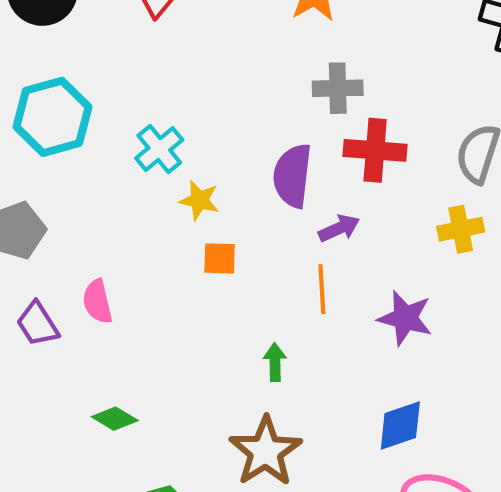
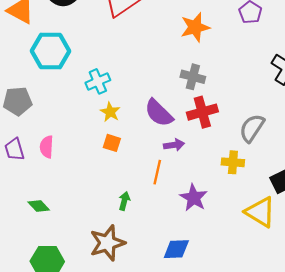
red cross: (375, 150) -> (202, 112), turned -36
purple semicircle: (293, 176) -> (159, 113), turned -68

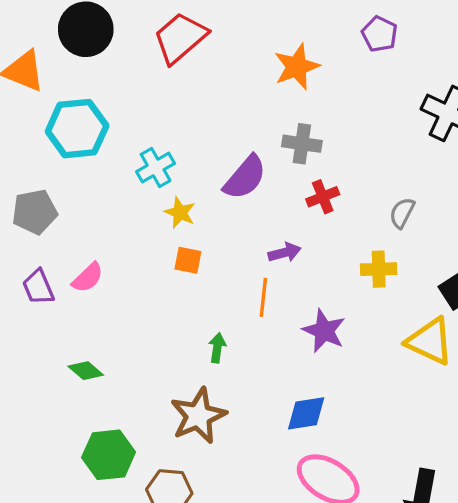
red cross: (202, 112) -> (323, 197), size x0.7
purple semicircle: (159, 113) -> (245, 177), moved, turned -88
gray semicircle: (252, 128) -> (402, 213), size x0.7
pink semicircle: (47, 147) -> (88, 278), turned -130

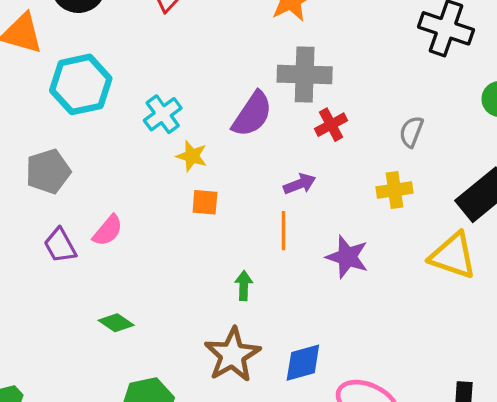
gray cross: (302, 144) -> (305, 75), size x1.4
blue diamond: (306, 413) -> (303, 363), moved

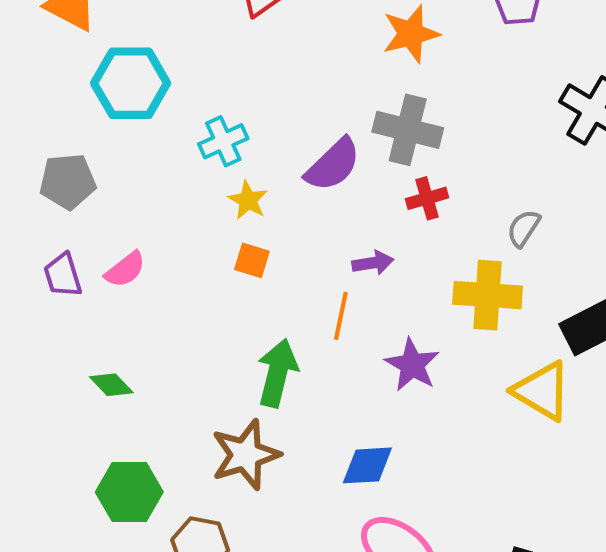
yellow cross: (394, 190) -> (488, 295), size x1.5
green arrow: (244, 286) -> (277, 373), size x1.8
blue diamond: (303, 363) -> (367, 465), moved

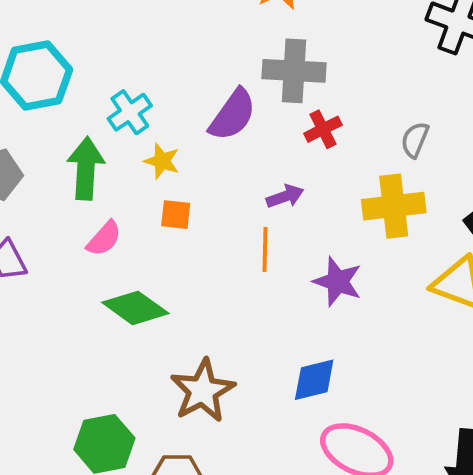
pink semicircle: (125, 270) -> (104, 239), moved
green arrow: (277, 373) -> (86, 168), moved
green diamond: (111, 385) -> (135, 308), moved, size x1.6

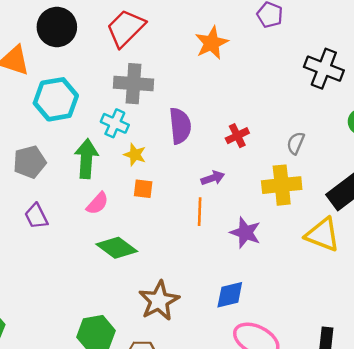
gray cross: (294, 71) -> (134, 84), moved
cyan cross: (130, 112) -> (115, 123), turned -32
purple semicircle: (233, 115) -> (180, 126), turned -42

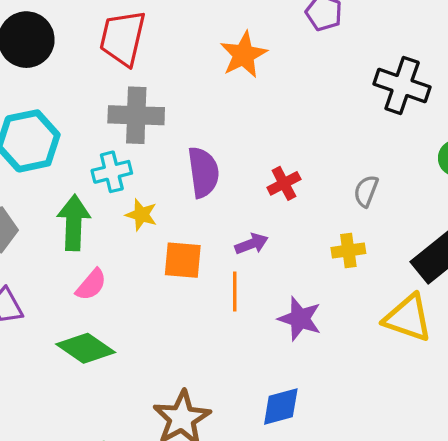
red trapezoid: (126, 28) -> (123, 38), turned -30
cyan cross: (115, 123) -> (112, 172), turned -36
yellow cross: (282, 185) -> (348, 251), size x0.6
orange square: (143, 189) -> (183, 260), moved, size x1.4
green diamond: (117, 248) -> (86, 348), moved

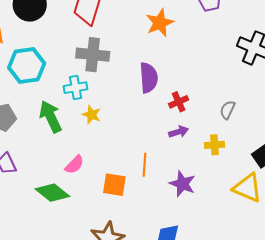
purple semicircle: (203, 172) -> (149, 78), moved
green arrow: (74, 223) -> (51, 117), turned -32
purple arrow: (251, 244) -> (178, 132), moved
orange square: (183, 260) -> (114, 185), moved
pink semicircle: (91, 285) -> (74, 165), moved

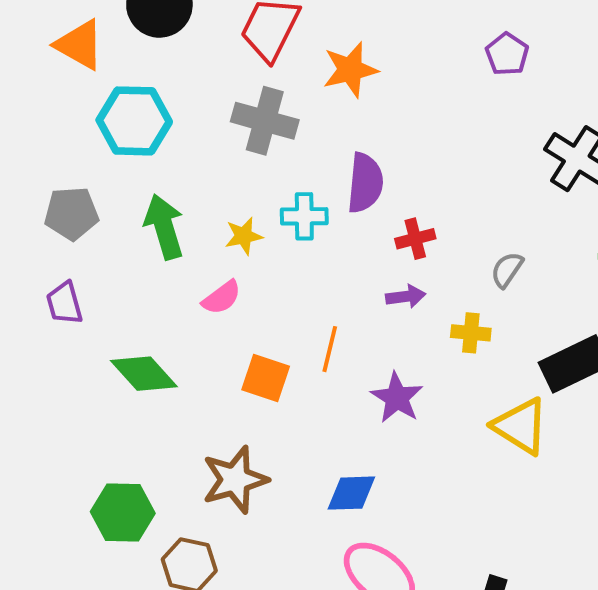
orange star: (160, 23) -> (350, 70), moved
cyan cross: (76, 88) -> (304, 216), moved
yellow star: (92, 115) -> (244, 236), turned 30
pink semicircle: (74, 165) -> (222, 298), moved

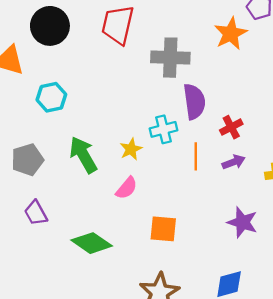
orange star: (350, 70) -> (231, 34), moved
cyan hexagon: (134, 121) -> (51, 97), size x0.7
gray cross: (265, 121) -> (170, 58), moved
orange line: (330, 349) -> (196, 156), moved

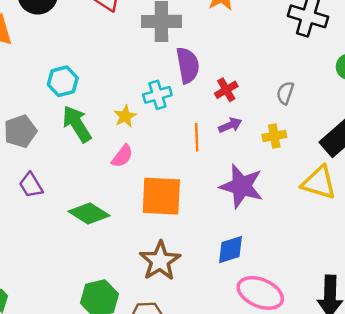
cyan hexagon: (51, 97) -> (63, 81), moved
orange line: (196, 156) -> (197, 137), moved
purple star: (242, 222) -> (242, 186), size x1.4
orange square: (163, 229) -> (161, 196), size x1.5

